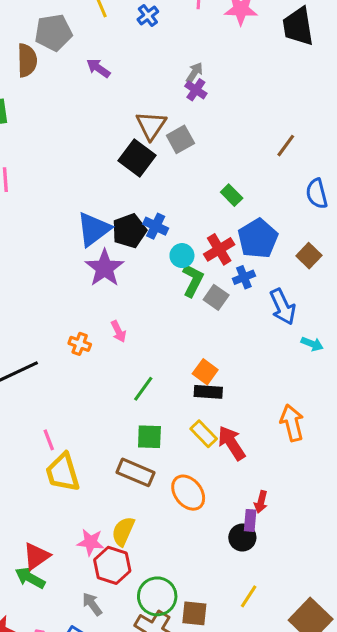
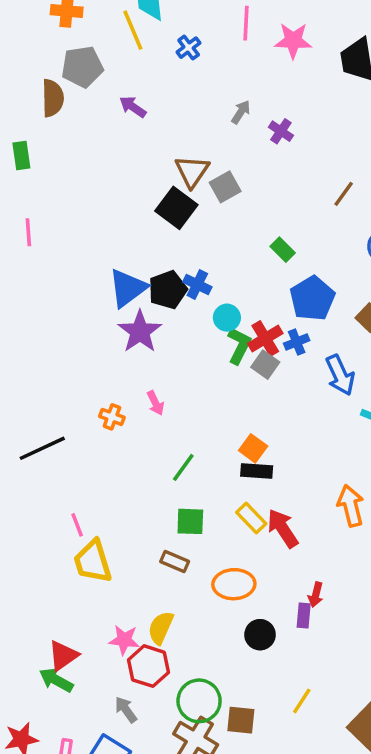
purple cross: (196, 90) -> (281, 131), moved
red cross: (219, 249) -> (265, 339), moved
brown rectangle: (135, 472) -> (175, 562), size x0.7
orange ellipse: (188, 493) -> (234, 584), turned -54
black circle: (242, 538) -> (260, 635), moved

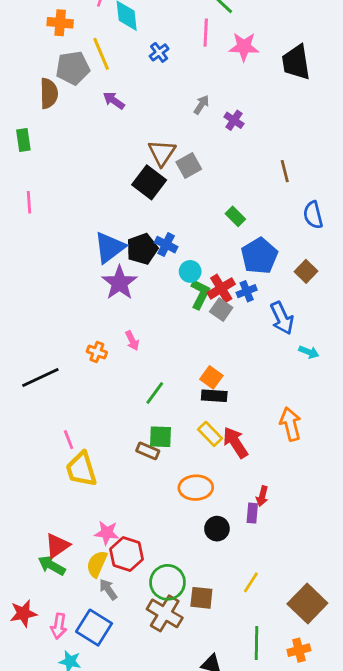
yellow line: (133, 30) -> (101, 54), moved
brown line: (344, 194) -> (285, 171), turned -50
brown rectangle: (175, 562) -> (148, 451), moved
yellow semicircle: (161, 628) -> (97, 564), moved

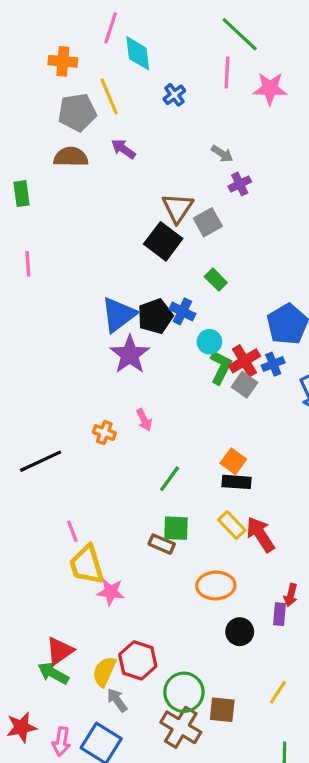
brown semicircle: (49, 93) -> (71, 157), moved, turned -88
gray arrow: (201, 105) -> (222, 154), turned 90
purple cross: (234, 120) -> (240, 184), moved, turned 30
green rectangle: (235, 216) -> (216, 280), moved
pink star: (107, 533) -> (111, 592), moved

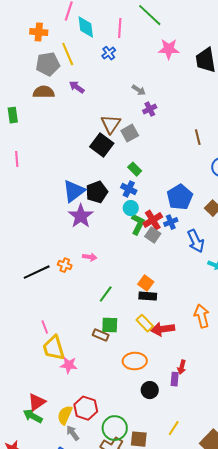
pink line: (227, 72) -> (120, 28), moved
blue cross: (182, 311) -> (129, 189), moved
pink arrow: (144, 420) -> (90, 257), turned -56
black line: (41, 461) -> (37, 272), moved
red arrow: (260, 535) -> (163, 329), turned -65

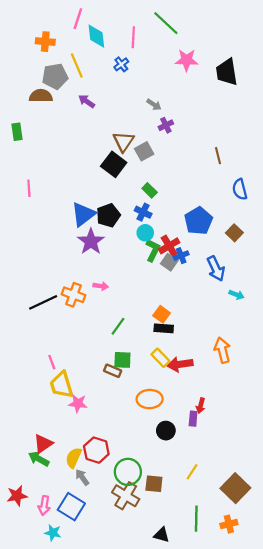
brown semicircle: (44, 92) -> (41, 96), moved
pink line: (17, 159) -> (29, 188), moved
blue cross: (171, 222) -> (181, 256), moved
orange cross: (65, 265) -> (74, 295), size x1.5

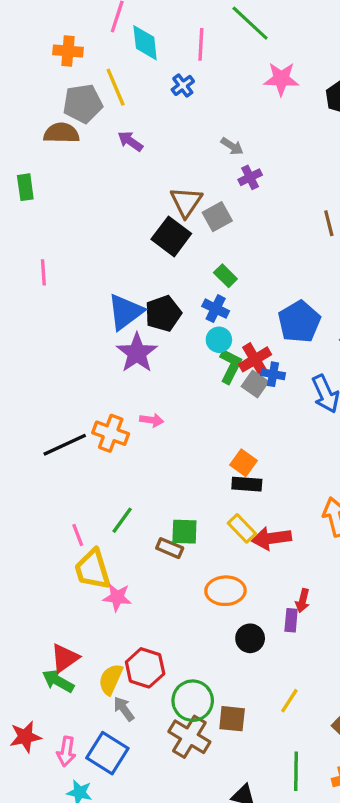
blue cross: (181, 256) -> (273, 374), turned 32
green line: (118, 326) -> (122, 520), moved

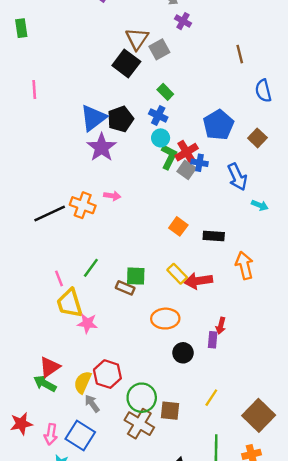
purple cross: (250, 177) -> (183, 21), turned -35
black rectangle: (247, 484) -> (214, 236), moved

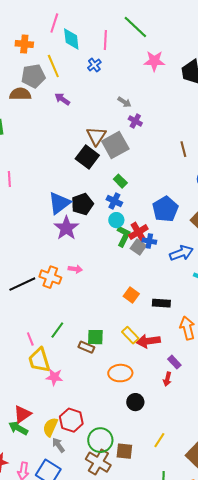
gray square: (159, 49) -> (115, 145), size x1.5
blue arrow: (237, 177) -> (181, 253), turned -85
purple rectangle: (213, 340) -> (174, 362), moved, turned -48

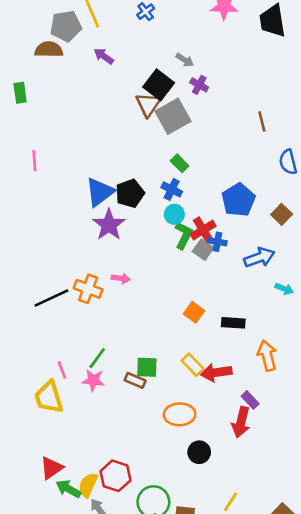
black square: (87, 157) -> (159, 85), moved
yellow trapezoid: (39, 360) -> (49, 397), moved
pink star: (54, 377) -> (93, 380), moved
red arrow: (167, 379) -> (241, 422), size x1.6
green arrow: (18, 428) -> (68, 489), moved

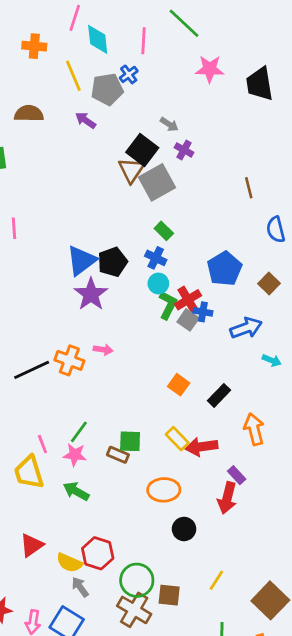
gray pentagon: (66, 26) -> (107, 89), moved
black rectangle: (233, 323) -> (219, 395), turned -50
yellow semicircle: (88, 485) -> (69, 563), turned -90
green arrow: (68, 489) -> (76, 491), moved

